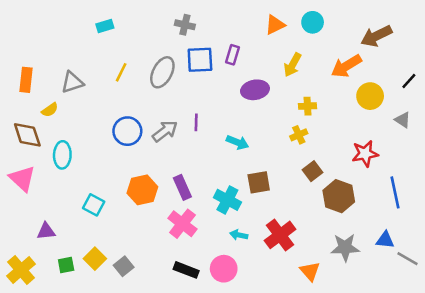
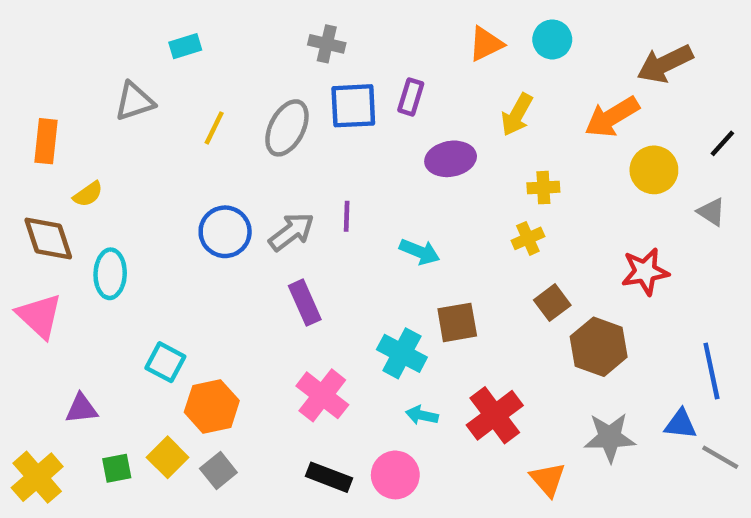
gray triangle: (72, 82) -> (134, 101), moved
purple rectangle: (182, 187) -> (305, 303), moved
orange hexagon: (142, 190) -> (212, 406), moved
blue line: (395, 192) -> (711, 371), moved

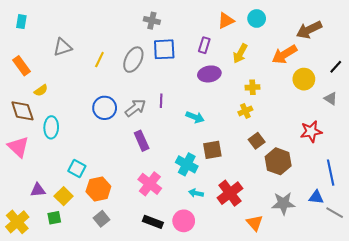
cyan rectangle: (185, 46) -> (21, 22), moved, turned -64
purple rectangle: (411, 97) -> (204, 45), moved
orange rectangle: (46, 141) -> (21, 66), turned -42
red star: (645, 272) -> (311, 131), moved
yellow square: (168, 457) -> (64, 196), moved

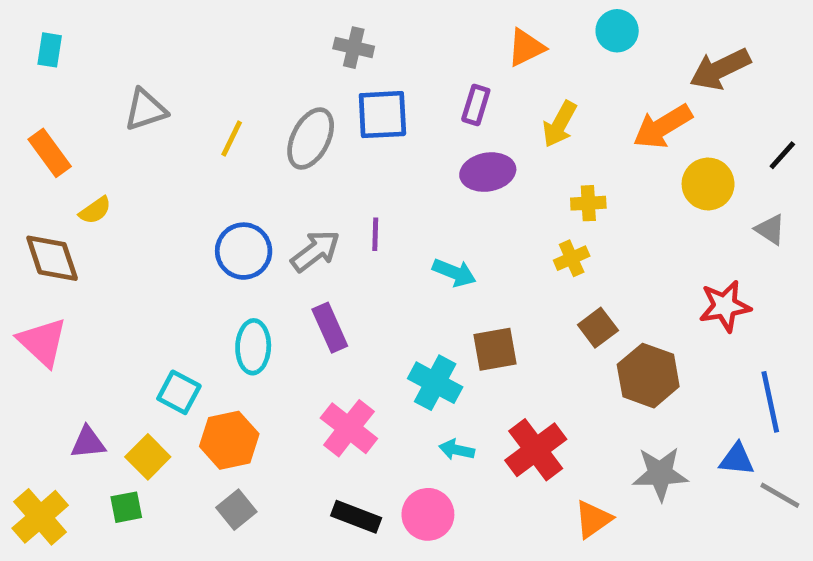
cyan circle: (257, 18) -> (617, 31), moved
cyan ellipse: (51, 127) -> (253, 347), moved
orange triangle: (255, 223) -> (593, 519), turned 36

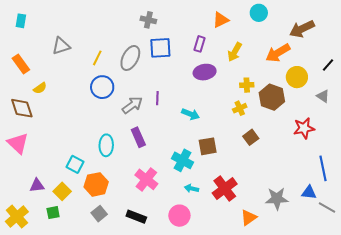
blue circle: (244, 251) -> (102, 87), moved
brown hexagon: (648, 376) -> (272, 97), moved
black rectangle: (356, 517) -> (136, 217), moved

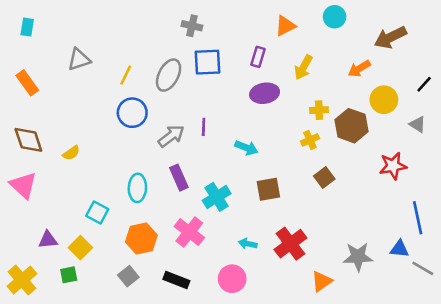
orange arrow: (278, 53) -> (359, 69), size x0.7
yellow semicircle: (40, 88) -> (71, 153), moved
cyan cross: (182, 160) -> (217, 197), moved, turned 30
orange hexagon: (96, 184) -> (141, 239), moved

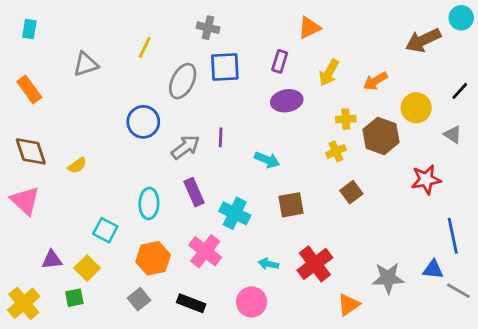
cyan circle: (335, 17) -> (461, 18), moved
orange arrow: (359, 69) -> (375, 81), moved
yellow line: (126, 75) -> (145, 47), moved
cyan cross: (217, 197) -> (235, 213), turned -32

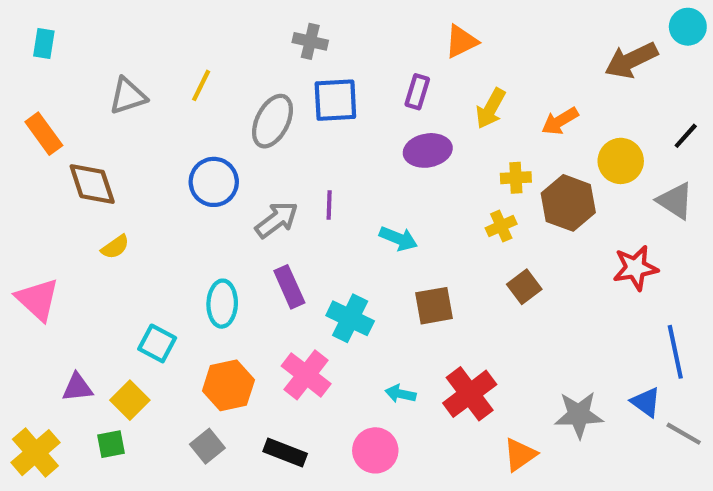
yellow line: (145, 47) -> (201, 85), moved
gray triangle: (453, 135) -> (675, 201), size x1.4
brown diamond: (31, 151) -> (92, 184), moved
blue triangle: (433, 270) -> (646, 402), turned 30

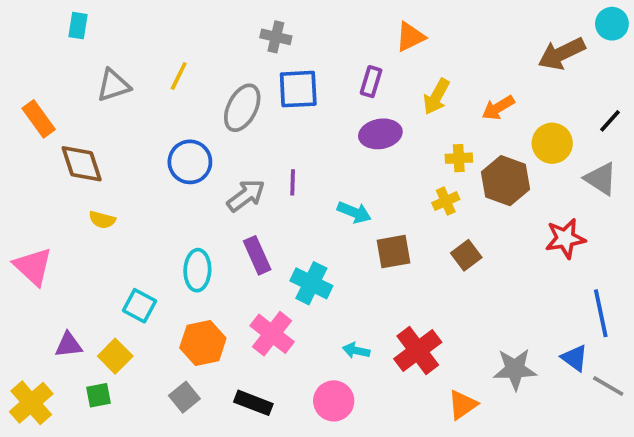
cyan rectangle: (44, 43) -> (78, 26), moved
yellow semicircle: (115, 247) -> (102, 220), turned 50
brown square: (434, 306) -> (393, 252), moved

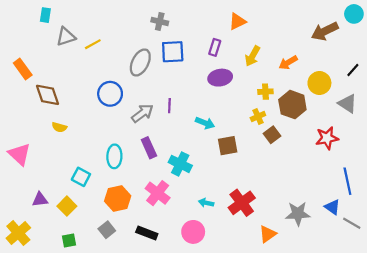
yellow line: (179, 76) -> (93, 44), moved, turned 35
gray triangle: (113, 85) -> (66, 37), moved
brown square: (466, 255) -> (272, 135), moved
green square: (98, 395) -> (69, 241), moved

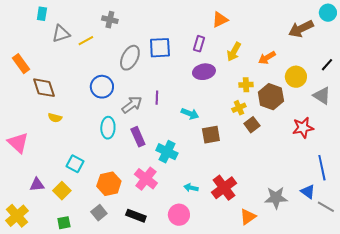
gray cross: (160, 21) -> (110, 20), moved
cyan ellipse: (114, 156) -> (108, 128), moved

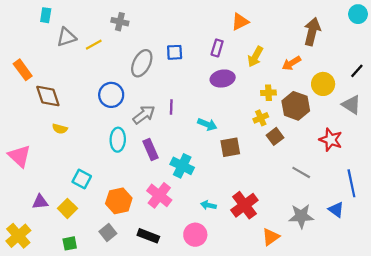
brown arrow: (301, 29) -> (312, 32), moved, turned 130
blue square: (160, 48) -> (175, 52), size x0.7
red star: (303, 128) -> (331, 140), turned 30
gray line: (326, 207) -> (301, 172), moved

